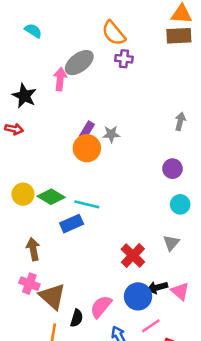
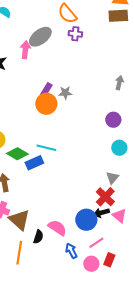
green diamond: (51, 197) -> (17, 154), moved
red cross: (133, 256) -> (105, 197), moved
pink semicircle: (101, 307) -> (57, 228), turned 84

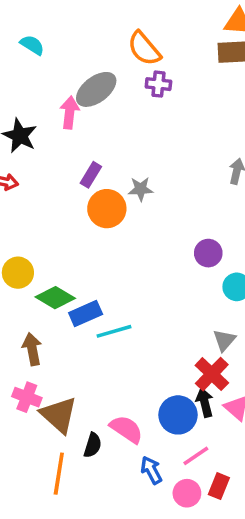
purple rectangle: (46, 90) -> (91, 175), moved
purple circle: (113, 120) -> (208, 253), moved
cyan line: (46, 148) -> (114, 331), moved, turned -30
black arrow: (101, 213) -> (205, 402), turned 91

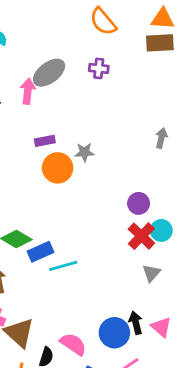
orange semicircle: (144, 48) -> (103, 22), moved
purple rectangle: (91, 175) -> (45, 141), turned 48
red cross: (212, 374) -> (141, 236), moved

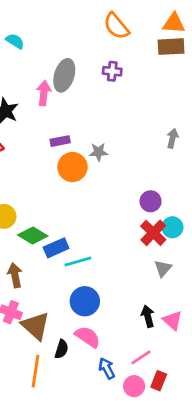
gray ellipse: (49, 73) -> (64, 75), turned -36
blue circle: (114, 333) -> (85, 301), moved

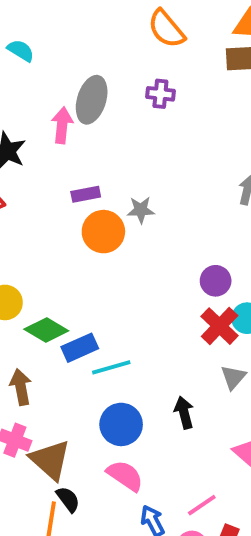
black arrow: (148, 316) -> (184, 413), moved
black semicircle: (62, 349) -> (68, 499), moved, turned -54

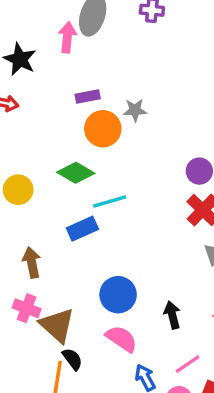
green diamond: (46, 330) -> (76, 173), moved
cyan line: (111, 367) -> (110, 202), moved
black arrow: (184, 413) -> (172, 315), moved

